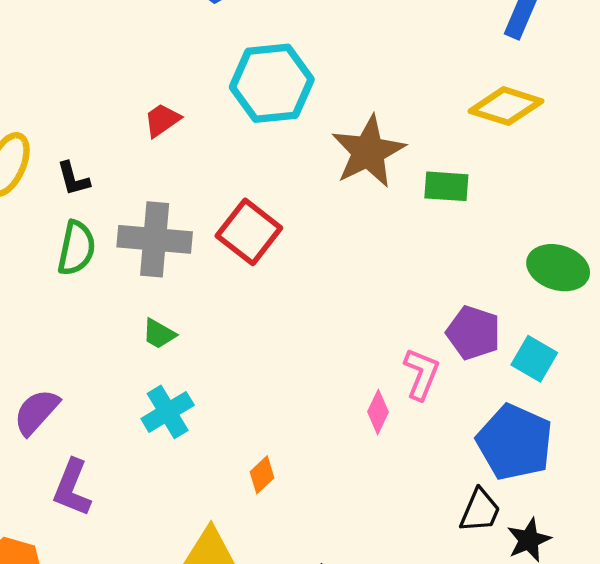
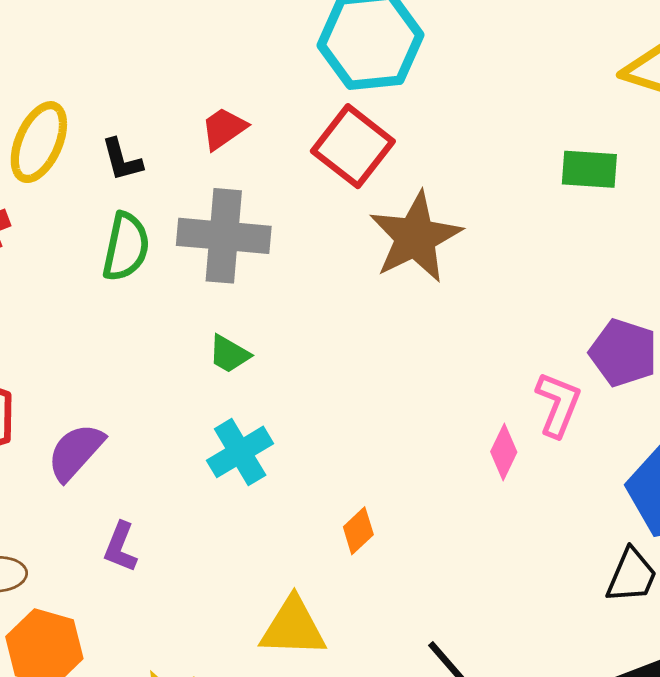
red trapezoid: (162, 120) -> (224, 128), moved
brown star: (368, 152) -> (415, 237), moved
red square: (249, 232) -> (353, 146), moved
purple L-shape: (72, 488) -> (120, 547), size x0.7

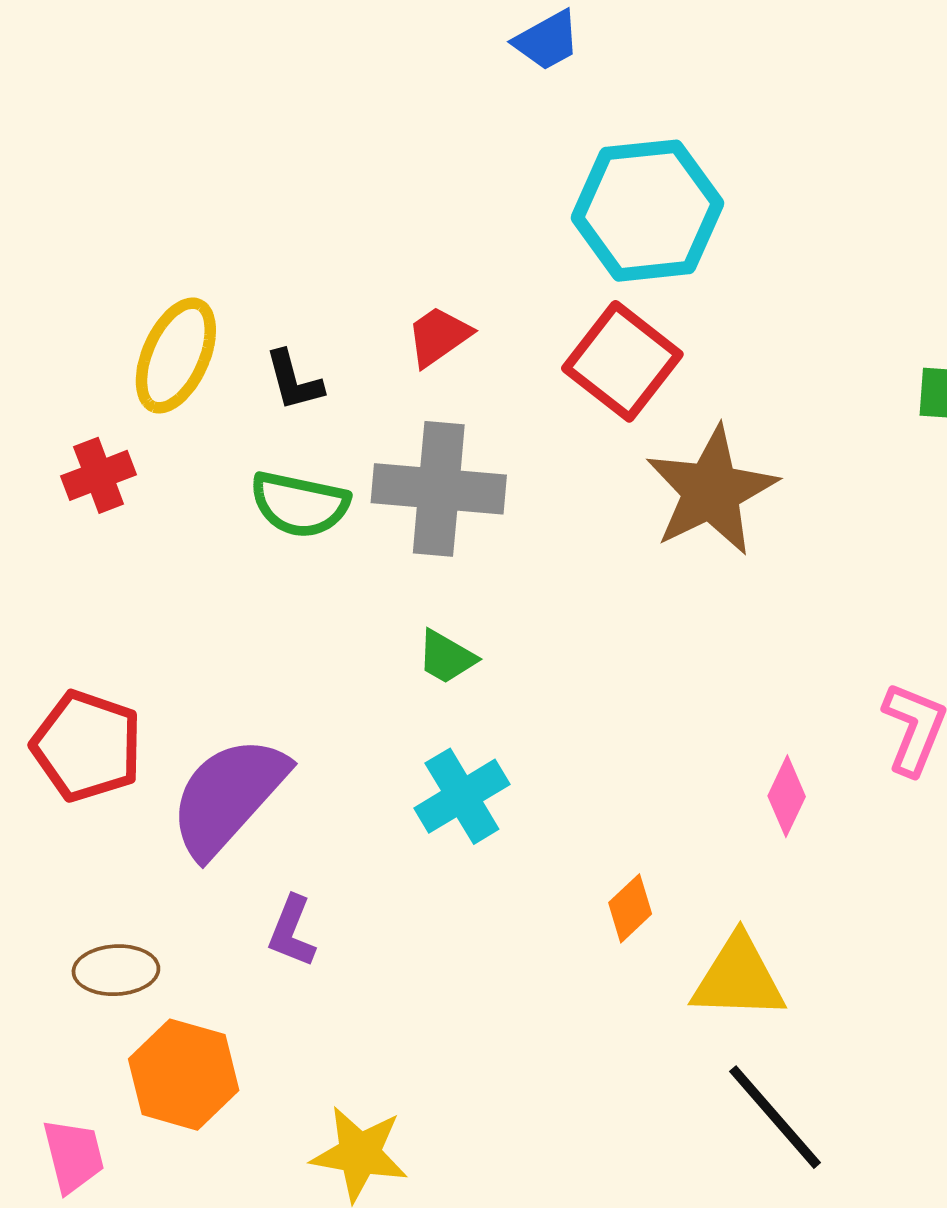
green semicircle: (126, 247) -> (300, 504), turned 90
purple semicircle: (76, 452) -> (228, 796), size x1.5
pink diamond: (504, 452) -> (787, 796), moved
yellow triangle: (293, 627) -> (738, 978), moved

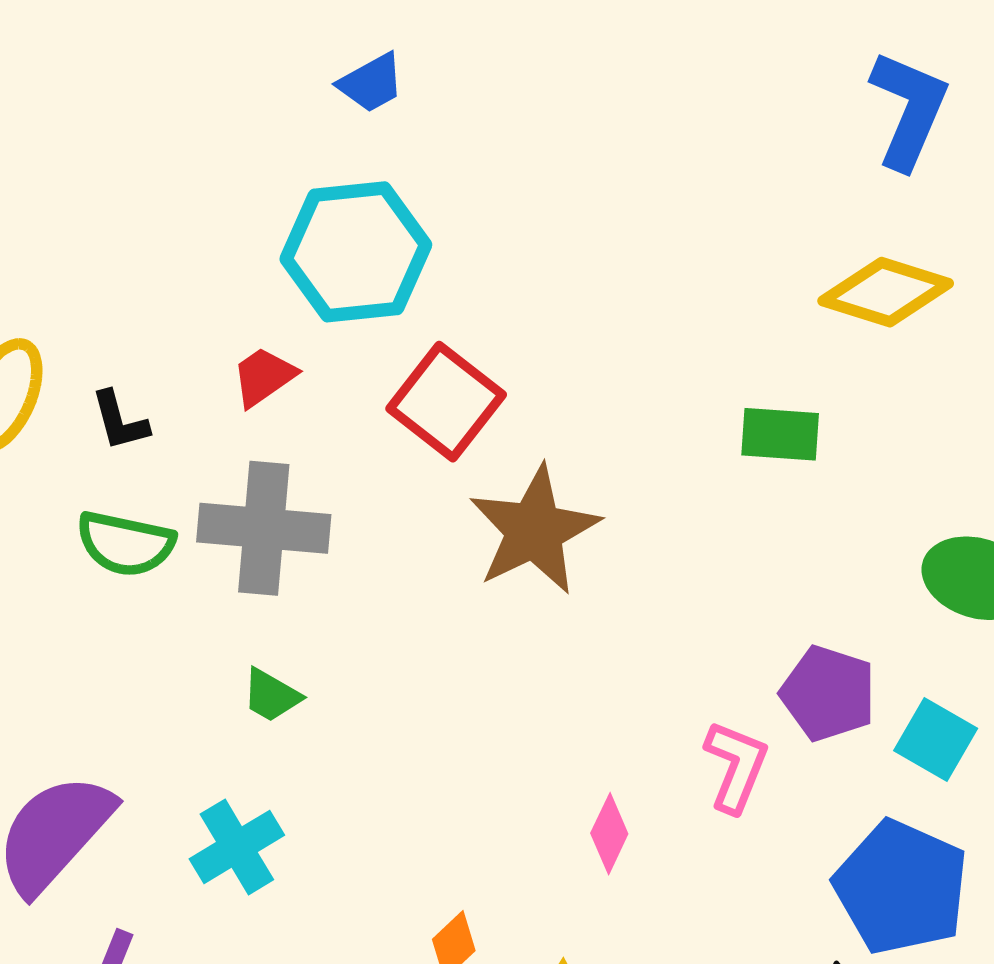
cyan hexagon: (647, 211) -> (356, 252), moved
cyan cross: (462, 796) -> (237, 847), moved

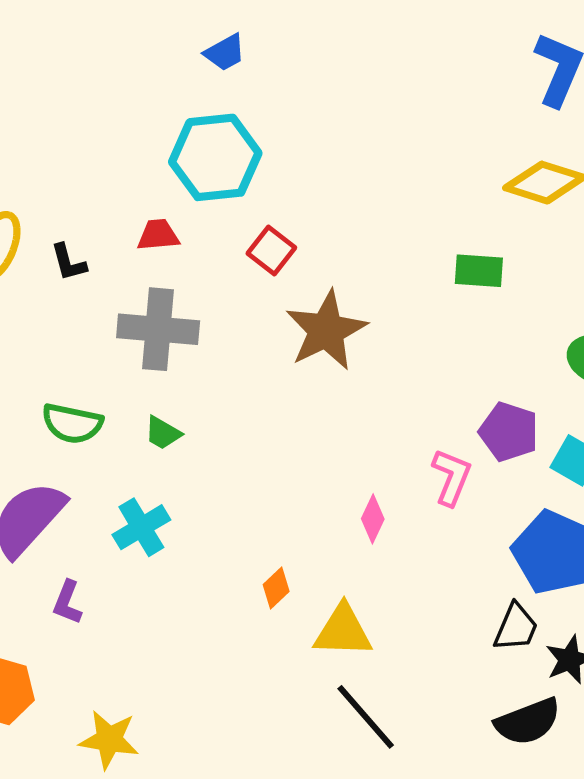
red trapezoid: (264, 377) -> (158, 235), turned 30
red square: (446, 402) -> (271, 250), size x0.7
green semicircle: (125, 544) -> (72, 423), moved

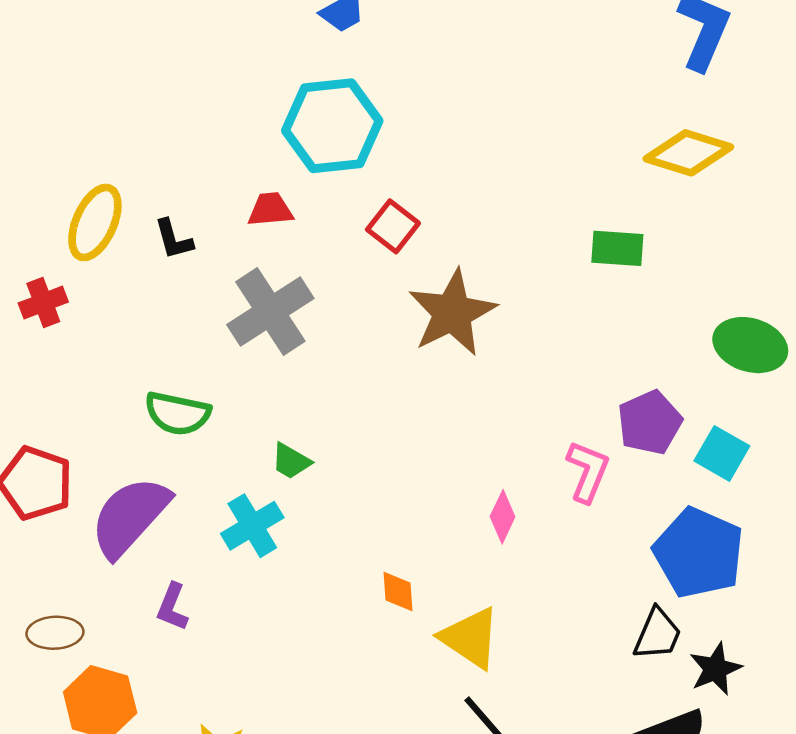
gray cross: (158, 329) -> (270, 312), turned -38
purple pentagon: (509, 432) -> (650, 422), turned 30
green trapezoid: (163, 433) -> (291, 461), moved
orange diamond: (276, 588) -> (398, 591), turned -51
yellow triangle: (343, 631) -> (470, 638), turned 32

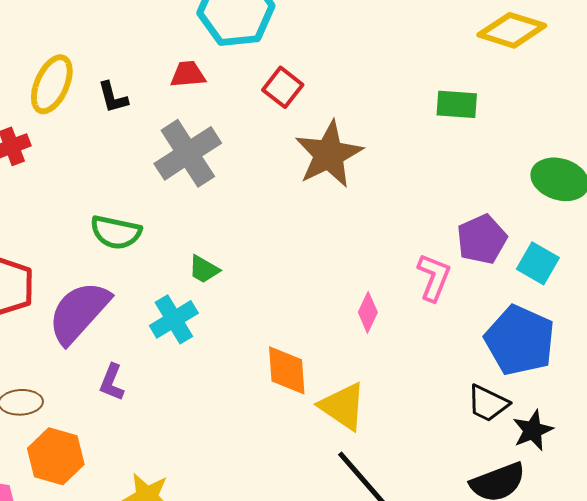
orange diamond: (398, 591) -> (287, 370), size x1.6
black trapezoid: (657, 634) -> (488, 403), turned 93

